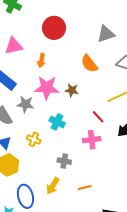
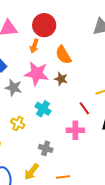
red circle: (54, 28) -> (44, 25), moved
orange semicircle: (89, 64) -> (63, 55), moved

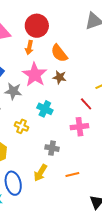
pink star: (37, 74) -> (35, 75), turned 30

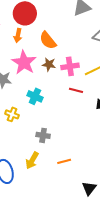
red line: (86, 104) -> (76, 90), turned -32
pink cross: (79, 127) -> (70, 66), moved

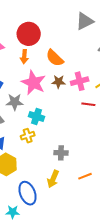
cyan cross: (35, 96) -> (36, 117), moved
yellow cross: (12, 114) -> (28, 136), turned -32

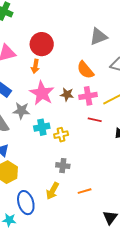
orange semicircle: (55, 58) -> (85, 70), moved
cyan cross: (36, 117) -> (42, 127), turned -35
yellow cross: (28, 136) -> (61, 135), moved

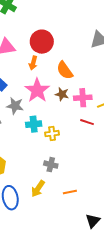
orange semicircle: (85, 70) -> (65, 70), moved

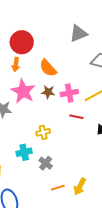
cyan cross: (34, 124) -> (24, 152), moved
gray cross: (51, 165) -> (46, 163), turned 32
yellow arrow: (38, 189) -> (80, 187), moved
orange line: (70, 192) -> (58, 188), moved

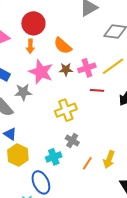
yellow cross: (43, 132) -> (66, 110), size x1.5
cyan cross: (24, 152) -> (54, 157), moved
orange line: (58, 188) -> (87, 163), turned -32

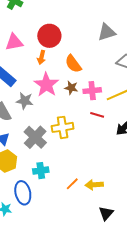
gray cross: (72, 140) -> (35, 137), moved, size x1.6
yellow arrow: (109, 159) -> (94, 185), turned 54

